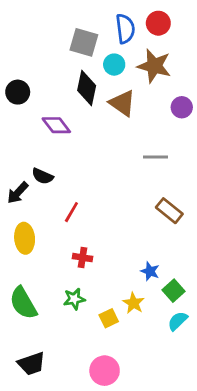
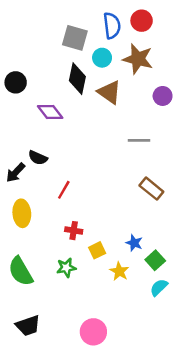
yellow square: (109, 318) -> (97, 250), moved

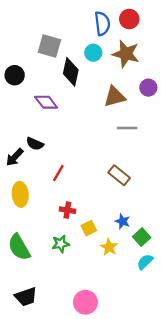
gray square: (75, 38) -> (49, 46), moved
brown triangle: (109, 92) -> (115, 97), moved, turned -50
brown rectangle: (151, 189) -> (119, 175), moved

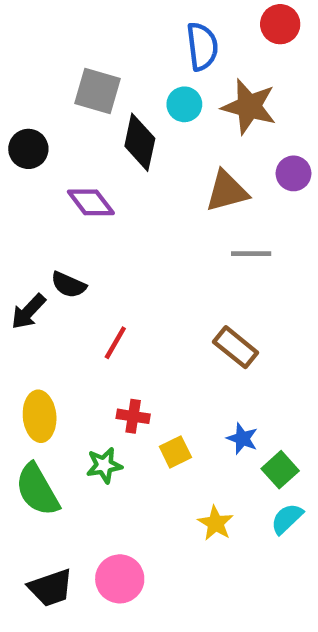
red circle: (129, 19) -> (280, 24), moved
yellow ellipse: (20, 194) -> (40, 416), moved
green star: (61, 244) -> (104, 465), moved
yellow star: (109, 247) -> (216, 523), moved
pink circle: (85, 302) -> (120, 579), moved

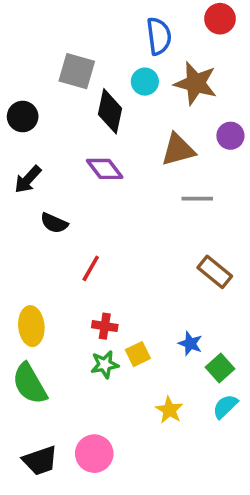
purple diamond: (91, 202) -> (105, 169), moved
black arrow: (28, 312) -> (28, 179), moved
brown rectangle: (236, 347) -> (215, 272), moved
green star: (104, 465) -> (105, 365), moved

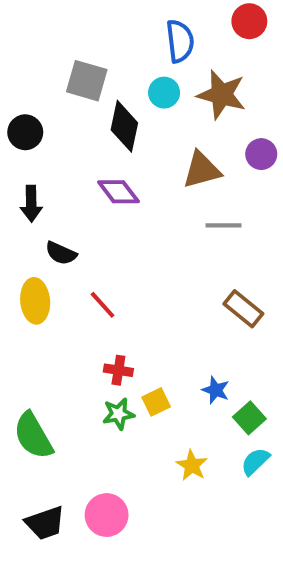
black arrow: (28, 179) -> (31, 204), turned -44
red line: (91, 268) -> (103, 305), turned -72
yellow ellipse: (31, 326) -> (35, 301), moved

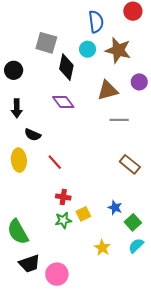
black trapezoid: (45, 523) -> (29, 264), moved

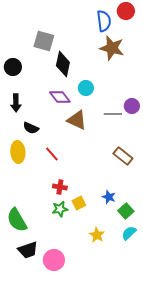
blue semicircle: (96, 22) -> (104, 21), moved
cyan circle: (88, 49) -> (86, 88), moved
purple circle: (139, 82) -> (132, 106), moved
brown triangle: (108, 90) -> (77, 120), moved, turned 40

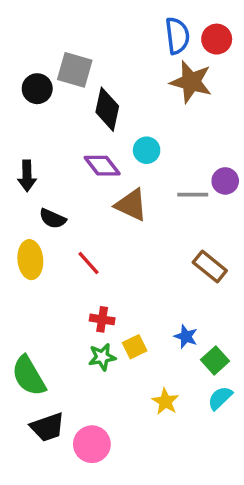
red circle: (126, 11) -> (217, 39), moved
black circle: (13, 67) -> (37, 89), moved

